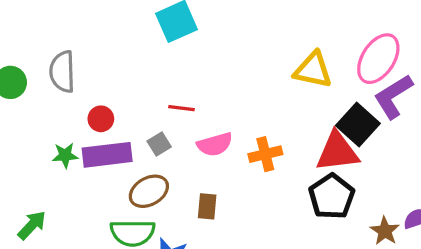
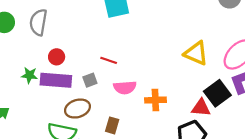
red triangle: (337, 152) -> (201, 108), size x0.7

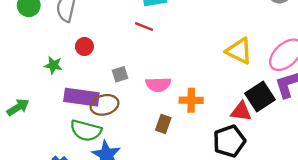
red line: (109, 60) -> (144, 27), moved
purple rectangle: (56, 80) -> (81, 97), moved
brown rectangle: (112, 125) -> (163, 124), moved

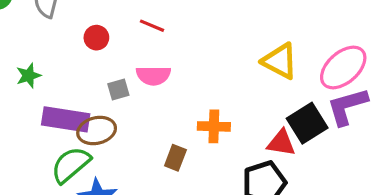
red circle: (84, 47) -> (96, 38), moved
green star: (53, 65) -> (29, 76), turned -30
pink semicircle: (158, 84) -> (153, 75), moved
green semicircle: (86, 131) -> (71, 165), turned 124

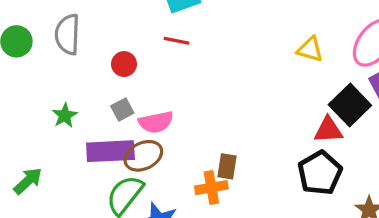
yellow triangle: (280, 61) -> (310, 49), size x0.7
pink semicircle: (153, 75) -> (156, 122), moved
gray square: (118, 89) -> (122, 110), moved
orange cross: (214, 126) -> (211, 188), moved

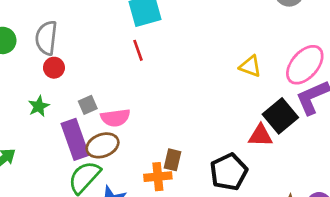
red line: (177, 41) -> (138, 50), turned 55
red circle: (124, 64) -> (54, 68), moved
purple rectangle: (110, 151) -> (75, 139), turned 69
black pentagon: (320, 173) -> (229, 172), moved

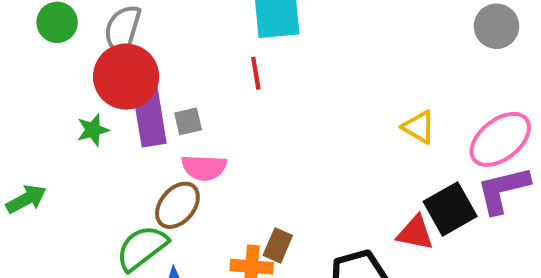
red circle: (54, 68) -> (126, 77), size x2.0
gray square: (88, 105) -> (188, 121), moved
purple rectangle: (75, 139) -> (149, 116), moved
brown ellipse: (103, 145) -> (177, 205), turned -40

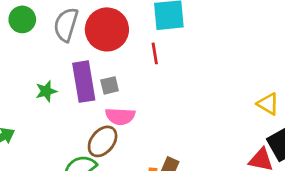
red circle: (126, 77) -> (107, 29), moved
yellow triangle: (419, 127) -> (268, 104), moved

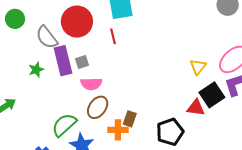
gray semicircle: (66, 25) -> (47, 37), moved, turned -50
yellow triangle: (268, 104) -> (198, 67), turned 42
brown ellipse: (103, 141) -> (98, 107), moved

